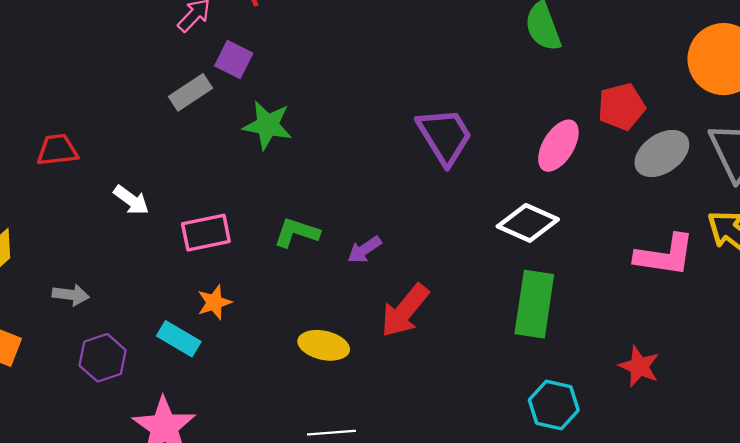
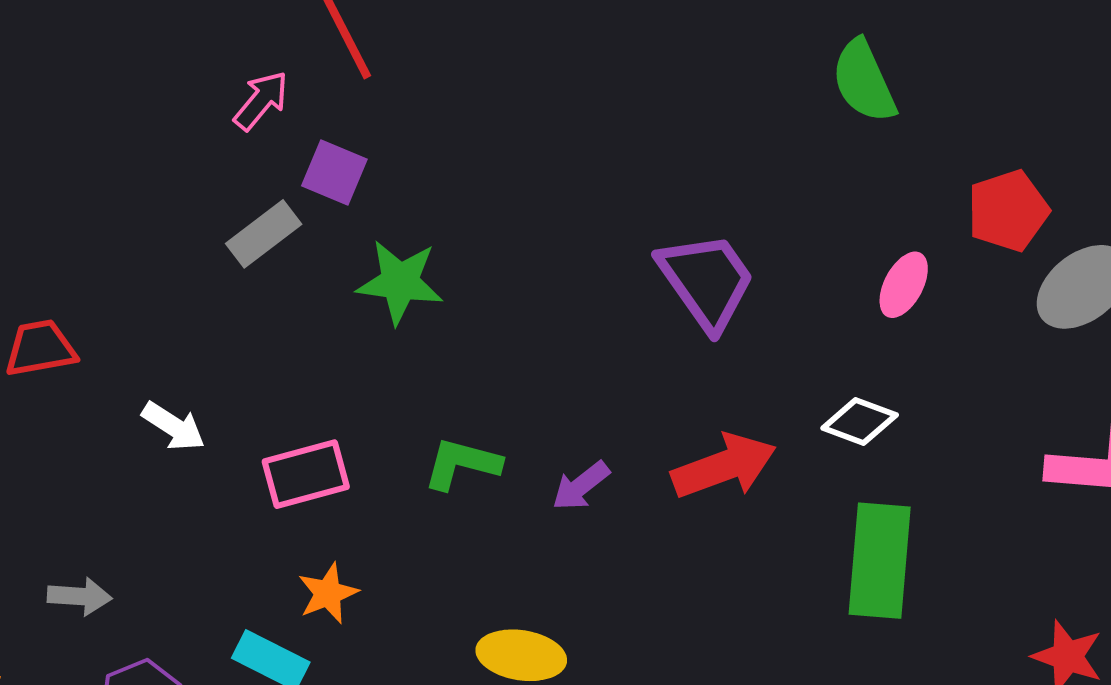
pink ellipse: (558, 146) -> (904, 285), size x0.7
white diamond: (528, 223) -> (860, 421), size x0.7
red arrow: (405, 311) -> (724, 466), moved, turned -146

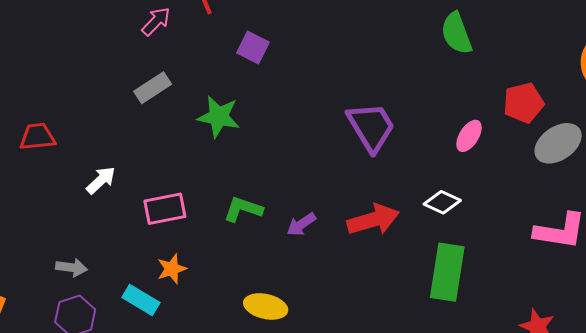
purple square: (334, 173) -> (253, 47), moved
white arrow: (173, 426) -> (101, 180), turned -80
gray arrow: (80, 596) -> (71, 268), moved

